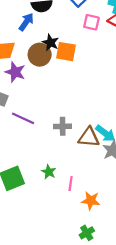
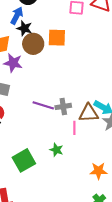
black star: (50, 43) -> (24, 28), moved
purple line: (23, 118) -> (43, 105), moved
pink line: (71, 184) -> (74, 128), moved

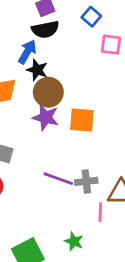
orange square: (57, 38) -> (82, 120), moved
purple star: (13, 63) -> (46, 117), moved

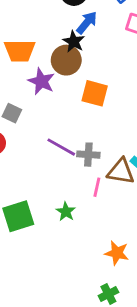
blue arrow: (27, 52) -> (87, 23), moved
black star: (37, 70) -> (74, 42), moved
purple star: (46, 117) -> (41, 81), moved

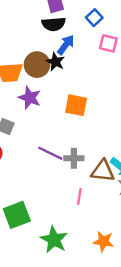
brown circle: (66, 60) -> (37, 65), moved
pink line: (97, 187) -> (79, 196), moved
green star: (66, 212) -> (54, 240), moved, size x1.6

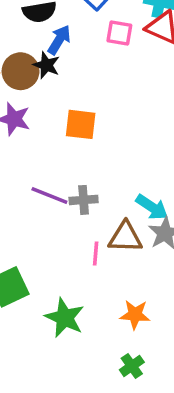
brown triangle: (103, 171) -> (125, 237), moved

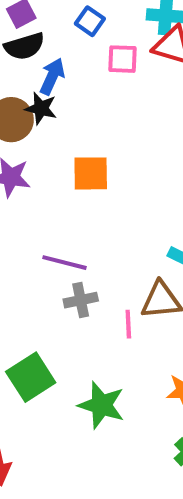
gray cross: (84, 200) -> (81, 300), moved

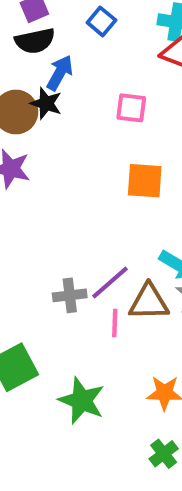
pink square: (122, 59) -> (131, 108), moved
orange square: (91, 173) -> (145, 181), moved
purple line: (65, 263) -> (110, 283), moved, turned -60

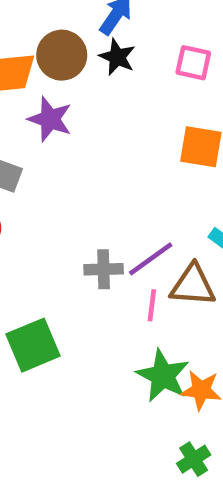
black star: (46, 103) -> (117, 57), moved
green star: (82, 400) -> (163, 376), moved

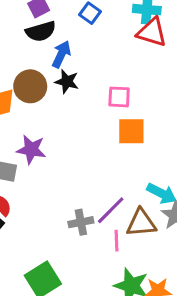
pink square: (193, 63) -> (119, 97), moved
purple star: (50, 119) -> (31, 150), moved

